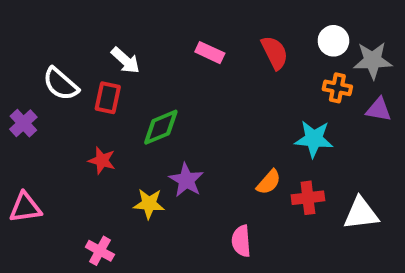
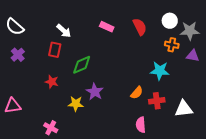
white semicircle: (61, 84) -> (15, 27), moved
purple cross: (23, 123) -> (18, 55), moved
pink semicircle: (241, 241) -> (141, 125), moved

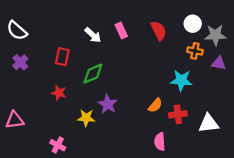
pink rectangle: (107, 27) -> (121, 30), turned 40
white arrow: (64, 31) -> (93, 35), moved

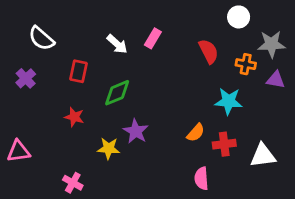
white circle: (193, 24) -> (239, 17), moved
white semicircle: (17, 30) -> (41, 38), moved
pink rectangle: (121, 30) -> (153, 38), turned 56
red semicircle: (159, 30) -> (209, 51), moved

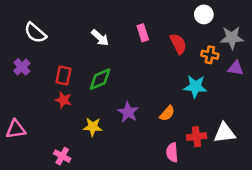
pink rectangle: (153, 38) -> (143, 33), moved, turned -49
red rectangle: (79, 71) -> (63, 76), moved
purple star: (136, 131) -> (128, 112), moved
red cross: (224, 144) -> (197, 137), moved

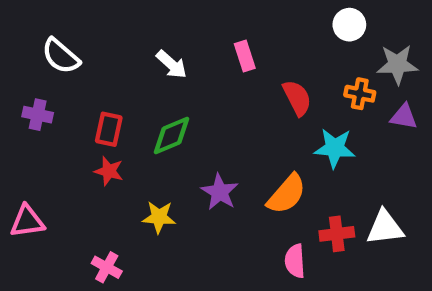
red semicircle: (178, 44) -> (297, 98), moved
purple cross: (22, 67) -> (38, 115), turned -35
orange semicircle: (167, 113) -> (287, 194), size x1.5

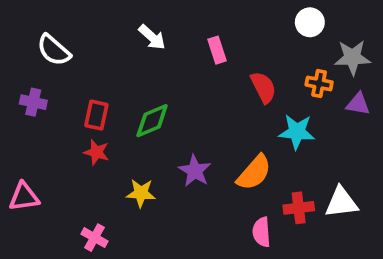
white arrow: (172, 64) -> (152, 37), moved

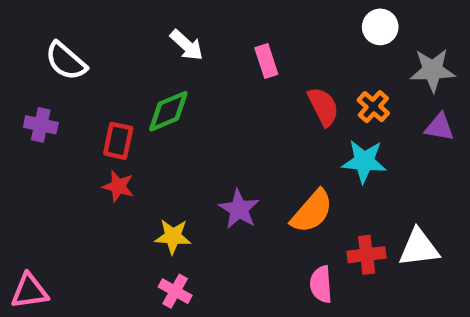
orange cross: (319, 84) -> (373, 107), moved, turned 30
green diamond: (152, 121) -> (168, 111), moved
pink triangle: (24, 197) -> (29, 291), moved
pink cross: (95, 238) -> (175, 291), moved

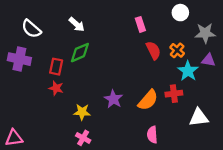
white arrow: (187, 45) -> (77, 24), moved
pink rectangle: (266, 61) -> (140, 24), moved
purple cross: (41, 125) -> (19, 59), size x1.5
cyan star: (364, 161) -> (188, 71), moved, turned 30
red cross: (367, 255) -> (174, 94), moved

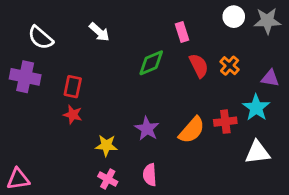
gray star: (205, 33) -> (267, 21), moved
green diamond: (80, 53) -> (151, 63), moved
cyan star: (188, 71) -> (256, 108), moved
pink semicircle: (152, 135) -> (150, 175), moved

